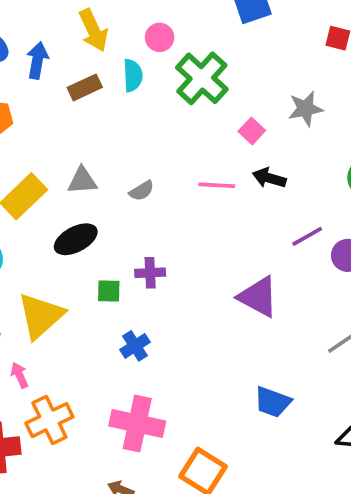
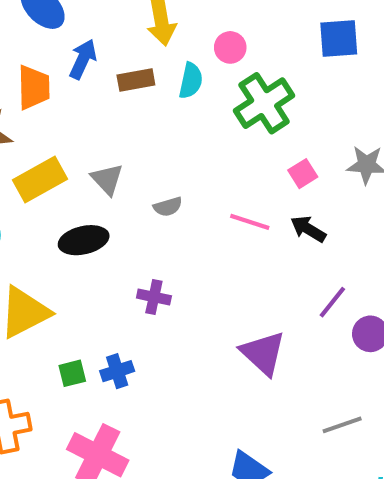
blue arrow: (37, 60) -> (83, 59), moved
gray triangle: (82, 181) -> (107, 179), turned 36
purple line: (307, 236) -> (332, 302), turned -36
green square: (109, 291) -> (72, 373), moved, turned -30

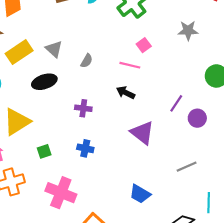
pink square: (303, 174) -> (144, 45), moved
gray semicircle: (168, 207) -> (87, 61), turned -40
black arrow: (308, 229) -> (126, 93), moved
blue cross: (117, 371) -> (85, 148), moved, turned 35

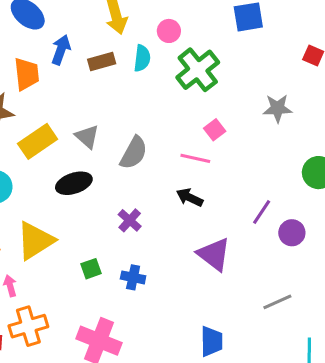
gray semicircle: (87, 61) -> (134, 153), size x1.6
purple cross: (83, 108) -> (130, 220), turned 35
green square: (44, 151) -> (91, 269), moved
blue trapezoid: (140, 194) -> (212, 341), turned -120

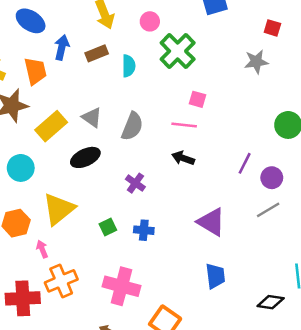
cyan semicircle: (142, 58) -> (129, 66), moved
gray star: (278, 108) -> (256, 62), moved
pink square: (215, 130) -> (197, 99), turned -30
purple triangle: (214, 254) -> (211, 222), moved
gray line: (277, 302) -> (268, 210), moved

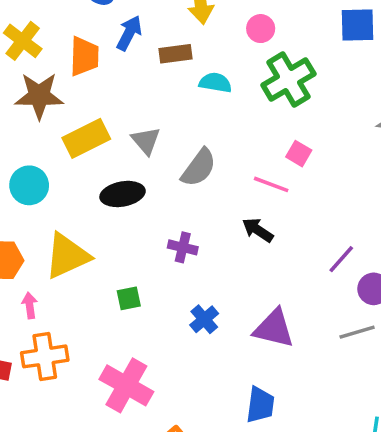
cyan semicircle: (129, 66) -> (215, 83), turned -95
purple cross: (135, 183) -> (183, 247), turned -36
purple triangle: (211, 222) -> (274, 328), turned -32
blue cross: (144, 230) -> (204, 319), moved, turned 30

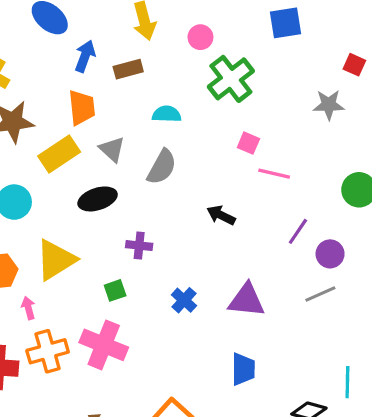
orange trapezoid: (84, 56) -> (82, 108), moved
cyan semicircle: (215, 83) -> (167, 114), moved
pink line: (271, 184) -> (274, 174), moved
purple cross: (183, 247) -> (139, 246), moved
pink cross: (126, 385) -> (104, 345), moved

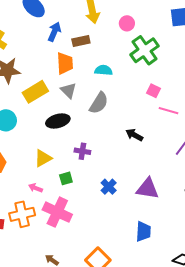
orange trapezoid: (82, 108) -> (65, 63), moved
yellow triangle: (56, 260) -> (43, 158), moved, size x0.7
pink arrow: (28, 308) -> (35, 188), moved, turned -56

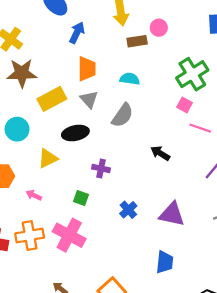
brown rectangle: (81, 41) -> (137, 41), moved
green cross: (145, 50) -> (192, 74), moved
yellow triangle: (43, 158) -> (48, 158), moved
green square: (66, 178) -> (81, 198), turned 32
pink arrow: (35, 188) -> (34, 195), moved

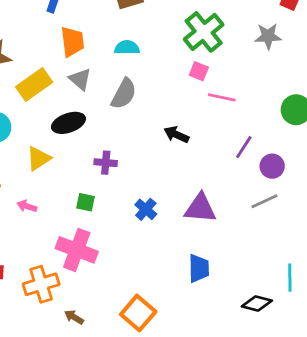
orange cross: (30, 236) -> (41, 284), moved

